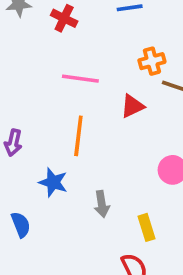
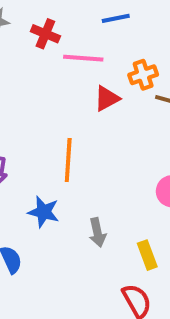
pink line: (80, 79) -> (83, 58), moved
red triangle: (132, 106) -> (107, 98), moved

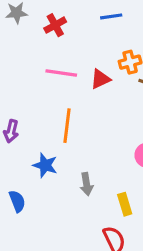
red cross: (45, 34) -> (55, 25), turned 35
pink line: (83, 58) -> (61, 73), moved

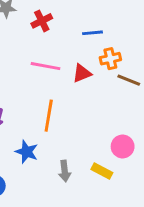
blue line: (111, 16) -> (93, 33), moved
yellow rectangle: (125, 204) -> (102, 171), moved, turned -48

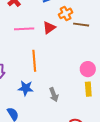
yellow rectangle: (102, 171) -> (88, 89), moved, turned 72

